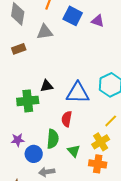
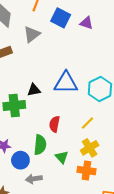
gray triangle: (45, 32) -> (32, 34), turned -30
blue triangle: (78, 93) -> (66, 83), moved
yellow line: (111, 121) -> (88, 123), moved

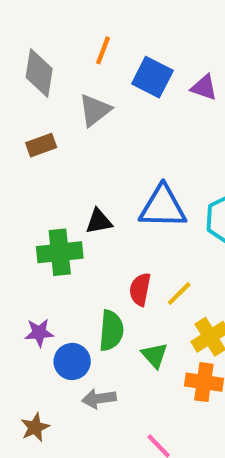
yellow line: (88, 123) -> (179, 294), moved

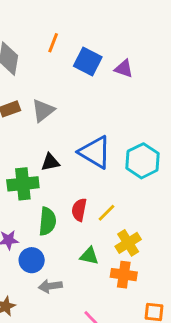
gray triangle: (95, 110) -> (43, 110), moved
blue triangle: (163, 207) -> (95, 152), turned 30
green semicircle: (111, 331) -> (47, 221), moved
green triangle: (155, 355) -> (89, 256), turned -36

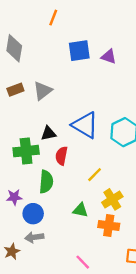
orange line: (53, 43) -> (53, 18), moved
blue square: (88, 61) -> (79, 51), turned -35
red semicircle: (79, 210) -> (61, 156), moved
gray arrow: (50, 286) -> (34, 237), moved

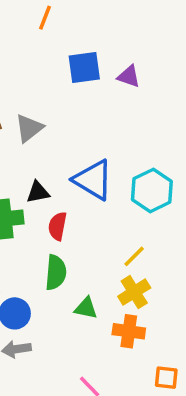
yellow line: (95, 175) -> (134, 256), moved
green semicircle: (46, 182) -> (56, 272), moved

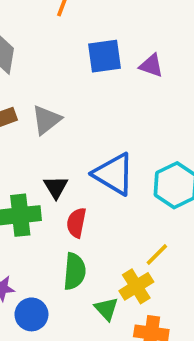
black triangle: (38, 192) -> (56, 187), turned -50
yellow cross: (134, 292) -> (136, 286), moved
green triangle: (86, 308) -> (106, 309), turned 35

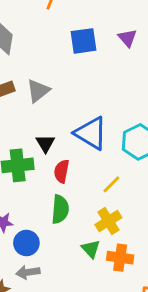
purple triangle: (151, 65) -> (127, 38), moved, turned 30
yellow line: (157, 255) -> (111, 184), moved
green triangle: (106, 309) -> (91, 249), moved

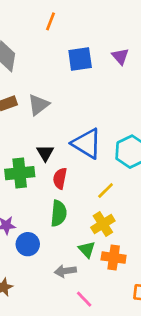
gray arrow: (28, 272) -> (65, 271), moved

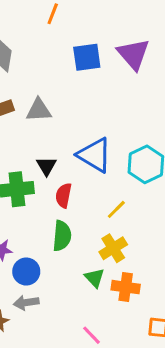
purple triangle: (120, 56) -> (133, 54), size x1.6
gray triangle: (38, 105) -> (39, 110), turned 35
gray arrow: (65, 271) -> (26, 303), moved

